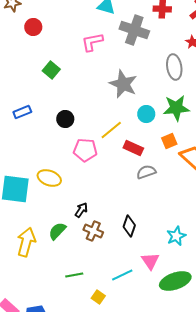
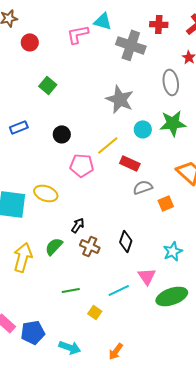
pink L-shape: (92, 42) -> (78, 34), moved
orange square: (169, 141) -> (166, 203), moved

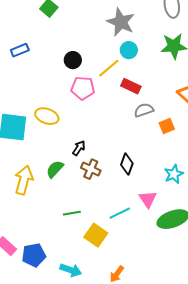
cyan circle: (143, 129) -> (129, 50), moved
black circle: (62, 134) -> (73, 60), moved
yellow square: (95, 312) -> (96, 235), size x1.6

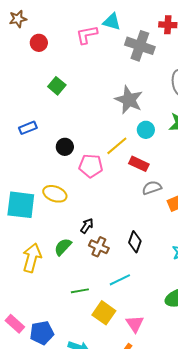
cyan circle: (129, 50) -> (146, 130), moved
black circle: (73, 60) -> (65, 147), moved
pink triangle: (148, 199) -> (135, 324), moved
cyan line: (120, 213) -> (120, 280), moved

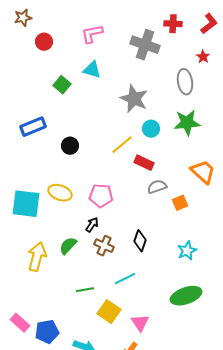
cyan triangle: (112, 22) -> (92, 70), moved
blue rectangle: (28, 128) -> (33, 127), size x1.4
pink pentagon: (91, 166) -> (101, 196), moved

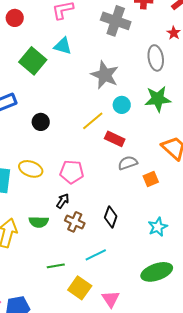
green square: (62, 85) -> (33, 61), size x1.5
green semicircle: (68, 246) -> (39, 222), turned -132

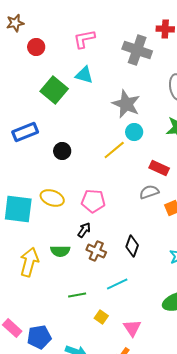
cyan circle: (122, 105) -> (134, 132), moved
red rectangle: (115, 139) -> (159, 168), moved
yellow square: (80, 288) -> (101, 317), size x0.6

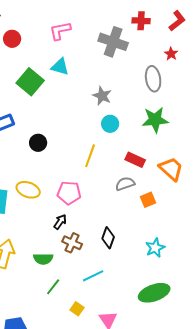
gray star: (126, 104) -> (102, 96), size x0.7
yellow line: (114, 150) -> (90, 156), moved, turned -30
green semicircle: (60, 251) -> (43, 259), moved
green line: (77, 295) -> (53, 287), turned -42

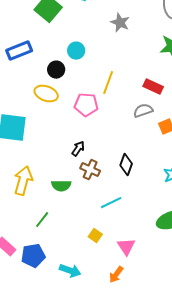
cyan circle: (110, 124) -> (76, 51), moved
yellow ellipse: (28, 190) -> (46, 94), moved
pink pentagon: (69, 193) -> (86, 105), moved
green line: (53, 287) -> (42, 220), moved

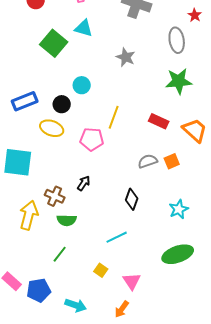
blue rectangle: (19, 51) -> (25, 101), moved
gray semicircle: (143, 111) -> (148, 161), moved
brown cross: (90, 170) -> (55, 196), moved
green line: (42, 220) -> (60, 254), moved

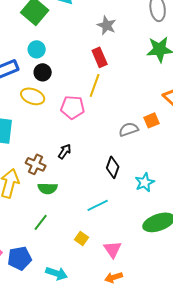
cyan circle: (82, 85) -> (37, 49), moved
red rectangle: (159, 121) -> (100, 57), moved, turned 42
orange square: (172, 161) -> (152, 120), moved
cyan star: (179, 209) -> (145, 182), moved
orange arrow: (122, 309) -> (114, 277), moved, turned 36

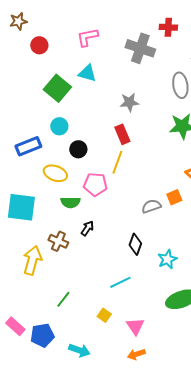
gray star: (107, 25) -> (129, 102), turned -30
black circle: (43, 72) -> (78, 149), moved
green semicircle: (48, 188) -> (70, 202), moved

